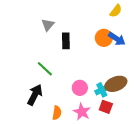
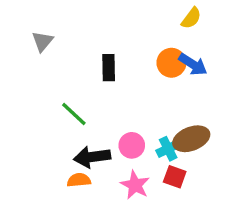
gray triangle: (48, 25) -> (43, 41), moved
black arrow: (35, 95) -> (92, 157), moved, turned -125
orange semicircle: (57, 113) -> (79, 180), moved, turned -104

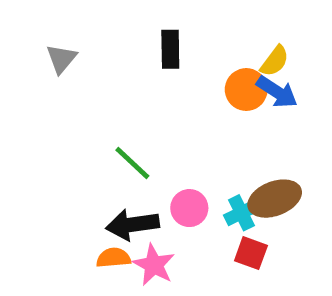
yellow semicircle: (191, 18) -> (275, 61), moved
black rectangle: (109, 68) -> (170, 49), moved
green line: (74, 114) -> (132, 163), moved
pink star: (135, 185) -> (154, 265), moved

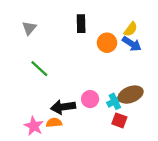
orange circle: (246, 90) -> (107, 43), moved
green line: (132, 163) -> (39, 69), moved
pink star: (154, 265) -> (34, 126), moved

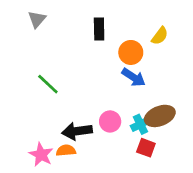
gray triangle: (29, 28) -> (37, 19), moved
blue arrow: (132, 44) -> (134, 77), moved

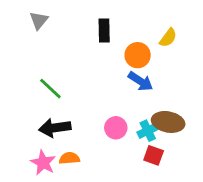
brown ellipse: (160, 116) -> (168, 122), turned 32
black arrow: (77, 131) -> (55, 128), moved

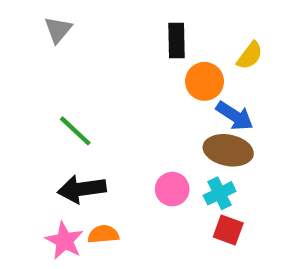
black rectangle: (104, 30) -> (177, 40), moved
blue arrow: (140, 81) -> (235, 116), moved
brown ellipse: (168, 122) -> (228, 150), moved

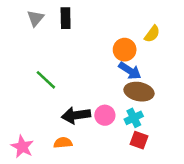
black rectangle: (177, 40) -> (66, 18), moved
blue arrow: (235, 116) -> (130, 71), moved
black arrow: (82, 189) -> (76, 115), moved
pink star: (65, 241) -> (22, 147), moved

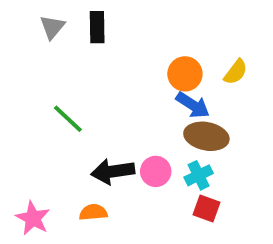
yellow semicircle: (152, 34) -> (236, 72), moved

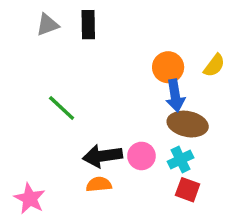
gray triangle: (52, 27) -> (47, 25), turned 30
blue arrow: (193, 105) -> (175, 96), turned 48
orange semicircle: (93, 212) -> (99, 184), moved

